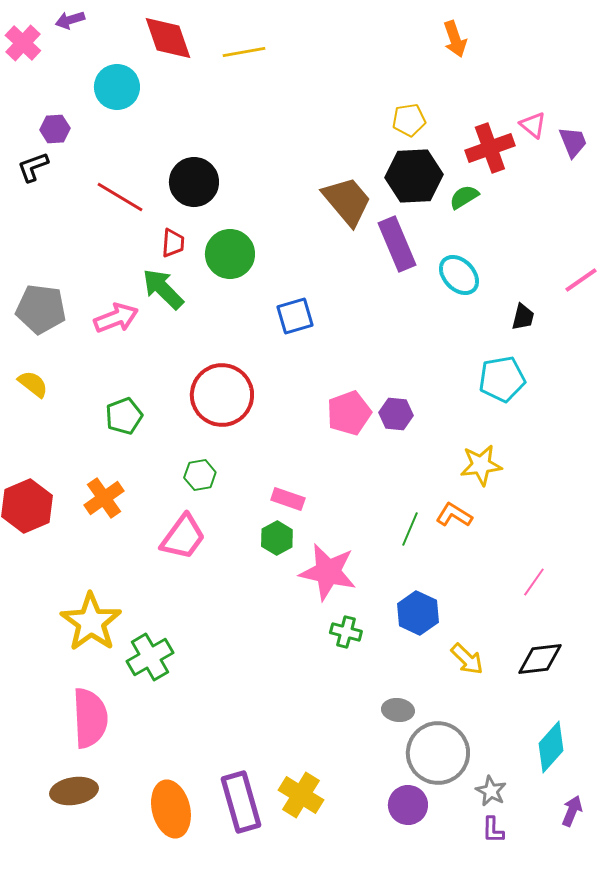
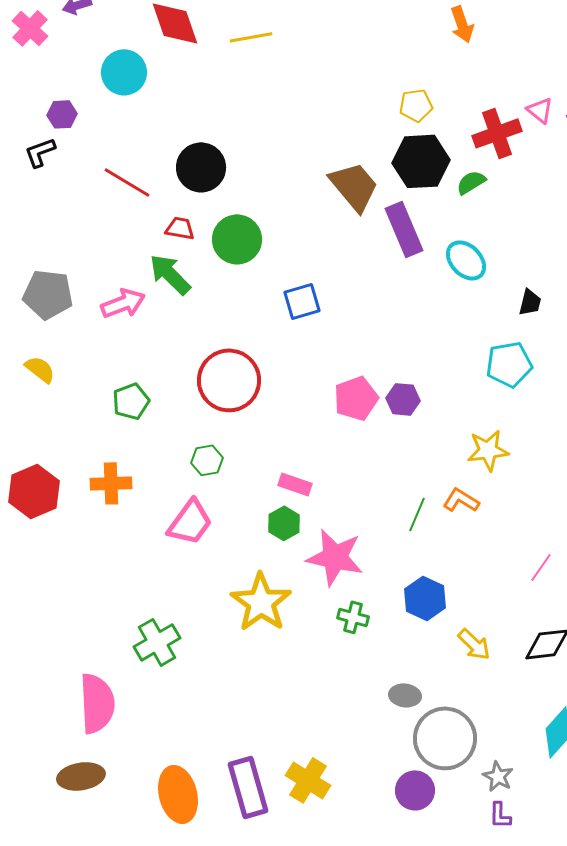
red trapezoid: (173, 243) -> (180, 228), turned -84
orange cross: (104, 498) -> (111, 483), turned 33
yellow star: (91, 622) -> (261, 602), moved

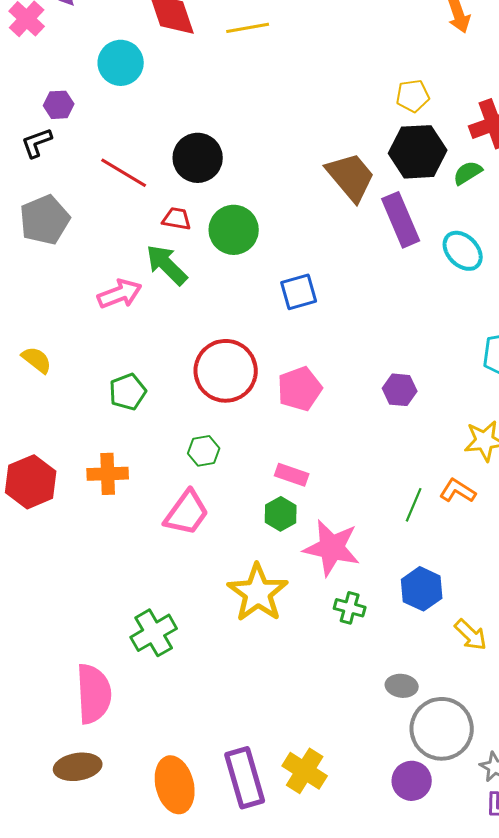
gray pentagon: (48, 294) -> (45, 220), moved, turned -30
pink pentagon: (356, 398) -> (300, 389), moved

